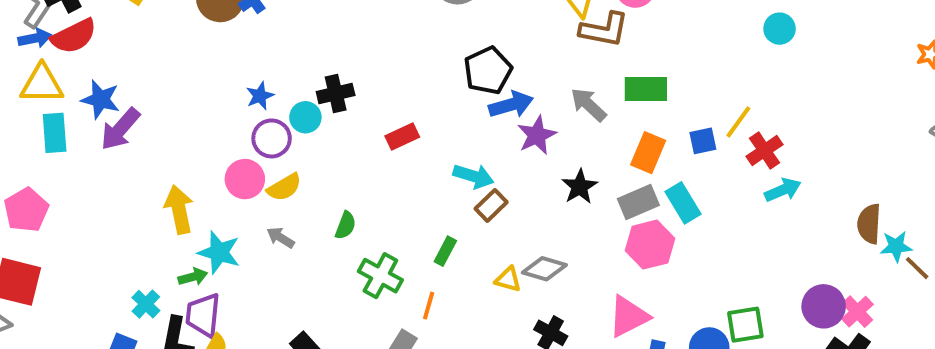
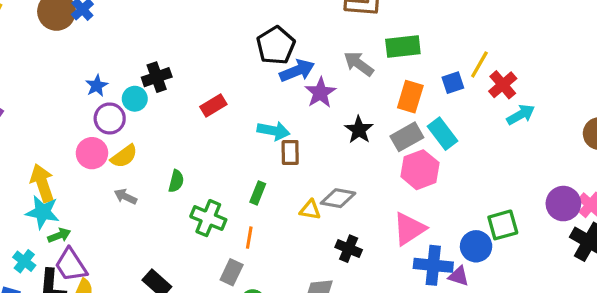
brown rectangle: (491, 205) -> (290, 152), turned -40
cyan star: (219, 252) -> (43, 212), moved
purple trapezoid: (203, 315) -> (71, 265), turned -33

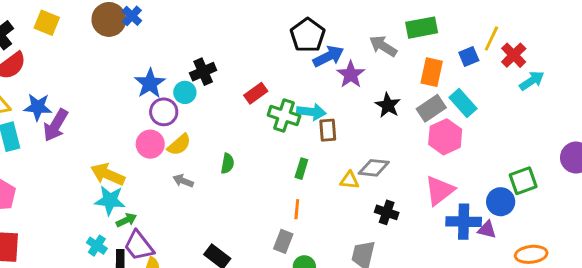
blue star: (97, 86) -> (150, 83), size x1.5
yellow arrow: (42, 183) -> (108, 174), turned -44
green cross: (208, 218) -> (284, 116), moved

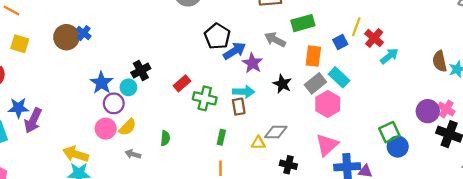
cyan arrow: (311, 112) -> (244, 92), moved
blue circle: (501, 202) -> (398, 147), moved

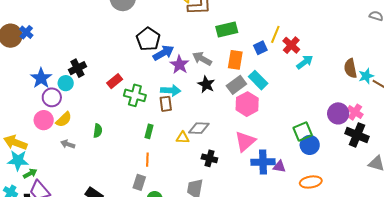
gray arrow: (275, 40) -> (202, 59), moved

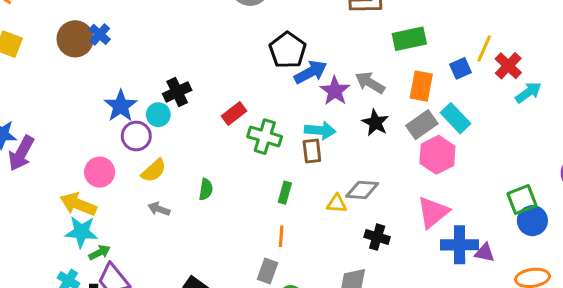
pink circle: (44, 120) -> (100, 172), moved

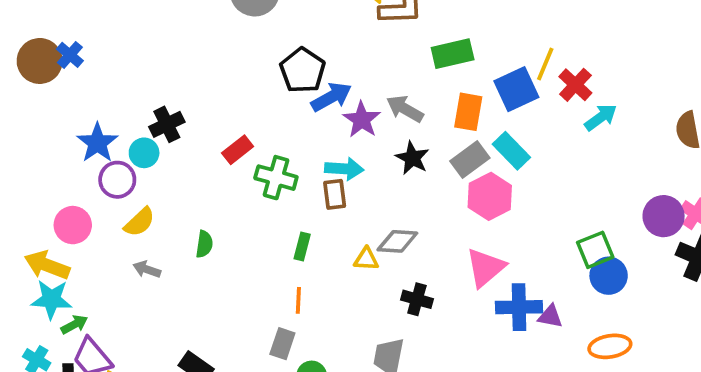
blue square: (460, 68) -> (516, 89), size x1.6

